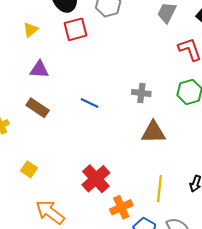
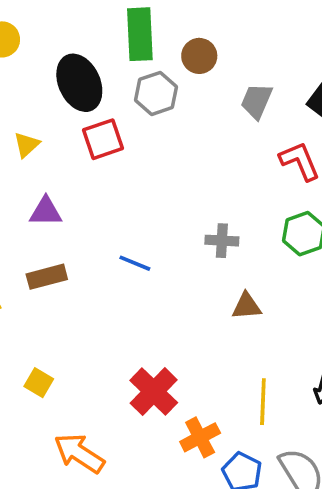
brown rectangle: (38, 108) -> (47, 277), turned -45
brown triangle: (153, 132) -> (247, 306), size x0.7

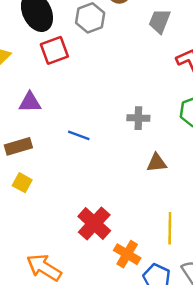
purple triangle: (46, 212) -> (30, 102), moved
yellow square: (39, 383) -> (22, 183), moved
orange cross: (200, 437) -> (127, 254), turned -30

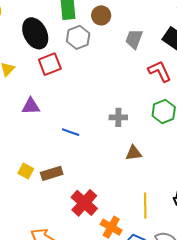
brown rectangle: (18, 146) -> (52, 173), moved

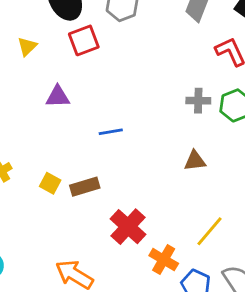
gray cross: (118, 117) -> (198, 101), moved
blue line: (71, 132) -> (111, 132), turned -30
yellow line: (145, 206) -> (210, 231), turned 40

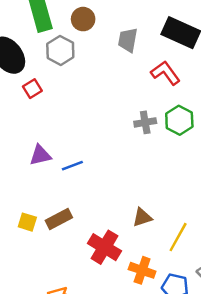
red square: (84, 40) -> (32, 89), size x0.7
purple triangle: (58, 97) -> (40, 155), moved
brown triangle: (195, 161) -> (142, 217), moved

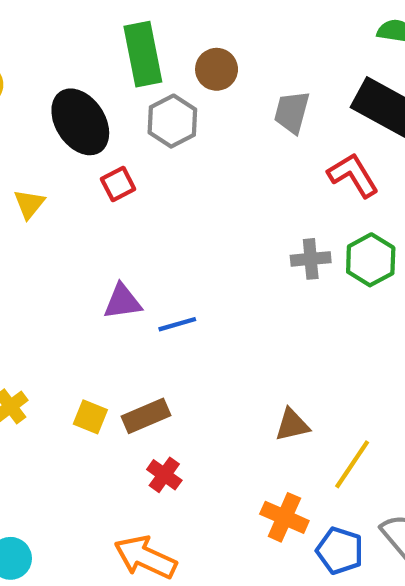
red cross: (104, 247) -> (164, 475), moved, size x0.6

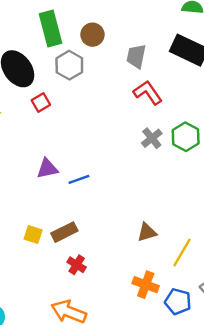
red L-shape: (353, 175) -> (148, 93), moved
gray cross: (311, 259) -> (152, 138), turned -30

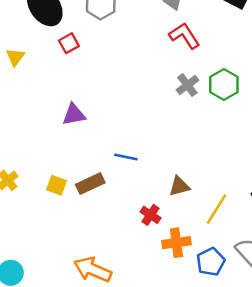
blue line: (79, 179) -> (126, 157), moved, turned 30
red cross: (77, 265) -> (150, 215), moved
orange cross: (146, 285) -> (176, 243), turned -30
blue pentagon: (178, 301) -> (211, 262), turned 30

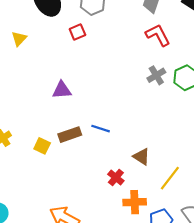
red square: (69, 43) -> (77, 32), moved
brown rectangle: (90, 184) -> (70, 135), moved
brown triangle: (179, 186) -> (142, 157), turned 42

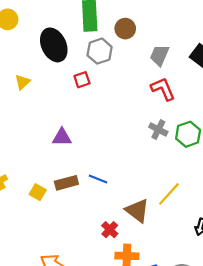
gray cross: (156, 75) -> (158, 129), turned -36
brown triangle: (142, 157) -> (137, 211), size x1.4
yellow line: (170, 178) -> (169, 194), moved

